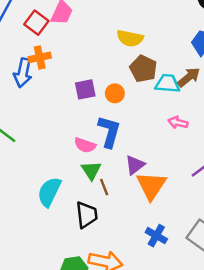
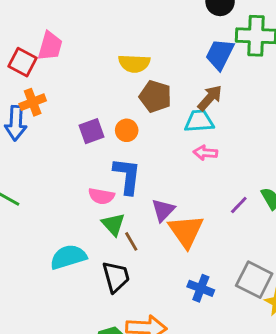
cyan trapezoid: (167, 84) -> (199, 121), moved
cyan semicircle: (49, 192) -> (68, 257), turned 56

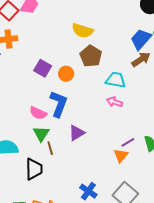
brown arrow: (210, 98) -> (141, 59), moved
purple square: (92, 131) -> (43, 68), turned 36
orange triangle: (186, 231) -> (121, 155), moved, size x0.6

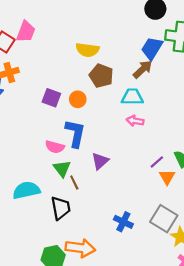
brown arrow: (141, 59) -> (143, 69), moved
orange triangle: (121, 155) -> (167, 177), moved

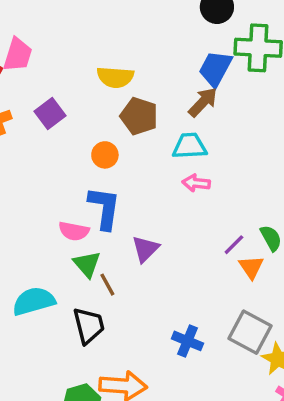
purple square: (51, 98) -> (50, 113), moved, turned 36

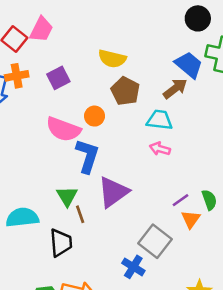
blue trapezoid: (215, 69) -> (189, 65), turned 92
pink semicircle: (74, 231) -> (63, 129), moved, size x1.5
purple triangle: (145, 249) -> (113, 192), size x1.5
gray square: (250, 332) -> (155, 241), moved

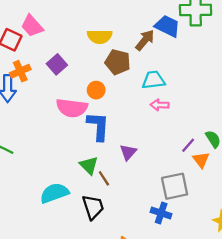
pink trapezoid: (41, 29) -> (32, 26), turned 125
brown arrow: (175, 89) -> (145, 40), moved
purple triangle: (113, 192) -> (128, 152), size x0.6
gray square: (155, 241) -> (175, 186), turned -36

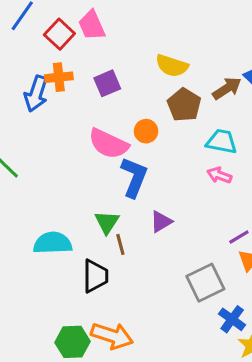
gray square: (175, 186) -> (205, 283), turned -32
blue cross: (161, 213) -> (232, 319), moved

